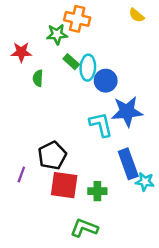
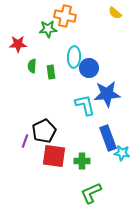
green rectangle: (71, 62) -> (51, 72), moved, turned 40
purple line: (21, 174) -> (25, 141), moved
green L-shape: (84, 228) -> (91, 193), moved, turned -45

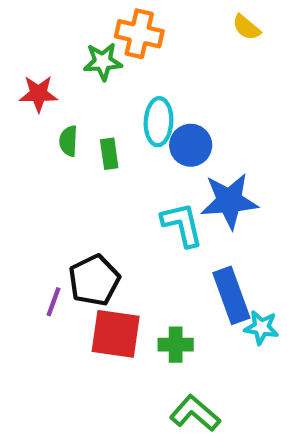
green L-shape: (91, 193) -> (195, 413), turned 65

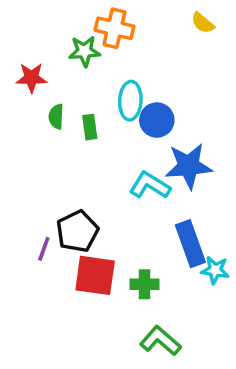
cyan L-shape: (182, 225) -> (150, 185), turned -45

